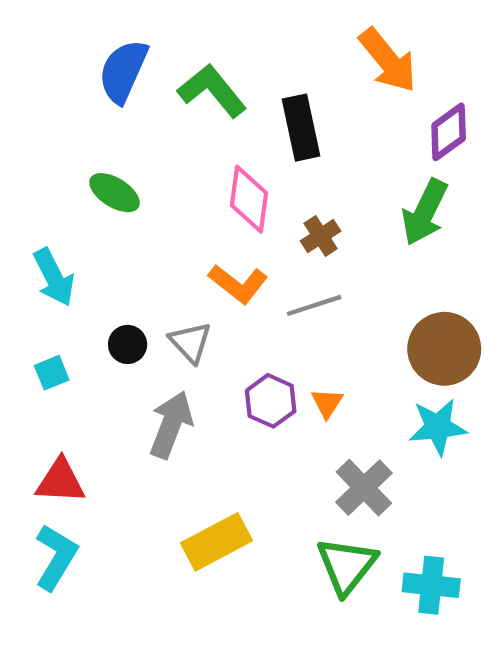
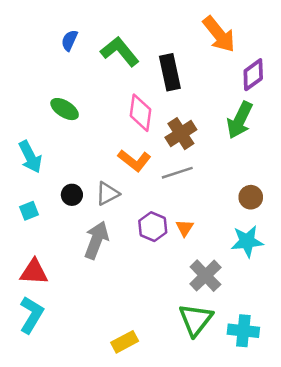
blue semicircle: (123, 71) -> (69, 40), size x0.6
brown cross: (321, 236) -> (181, 134), size x1.4
gray triangle: (190, 342) -> (107, 194), turned 45
brown circle: (444, 349) -> (251, 197), size x0.6
yellow rectangle: (216, 542) -> (125, 342), moved, size x0.7

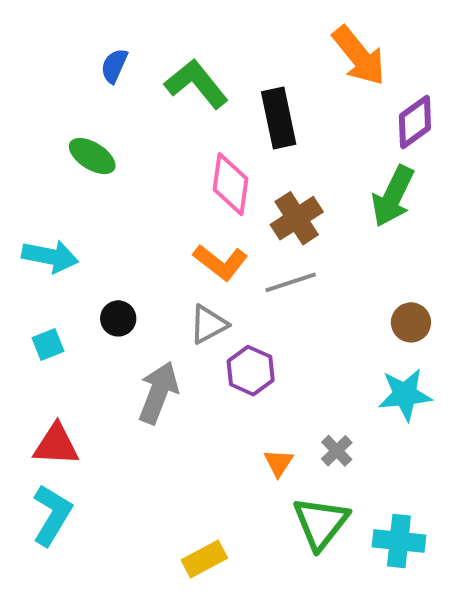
green ellipse: (65, 109) -> (92, 156), moved
cyan arrow: (30, 157) -> (50, 256), turned -52
gray triangle: (107, 194) -> (208, 324), moved
orange triangle: (185, 228) -> (279, 463), moved
gray cross: (205, 276) -> (337, 451), size x0.6

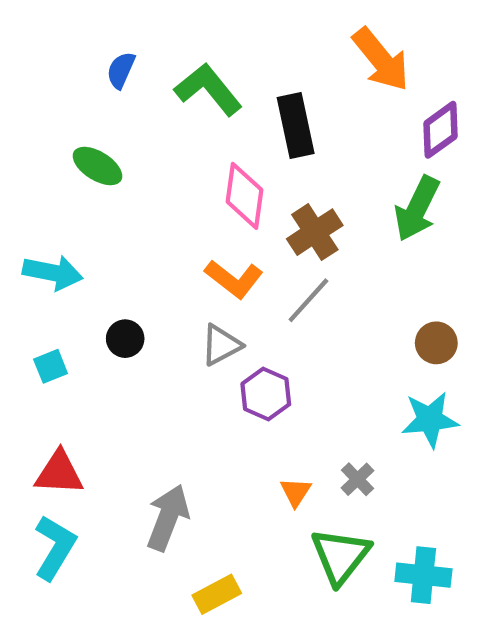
gray line: (291, 282) -> (308, 300), turned -30
gray arrow: (158, 393) -> (168, 518), moved

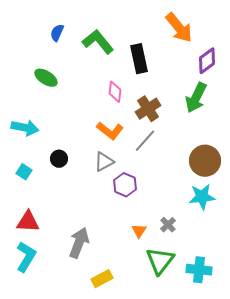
pink diamond: (244, 196) -> (115, 92), size x0.7
brown circle: (436, 343) -> (205, 161), size x1.6
cyan square: (51, 366) -> (24, 172), turned -35

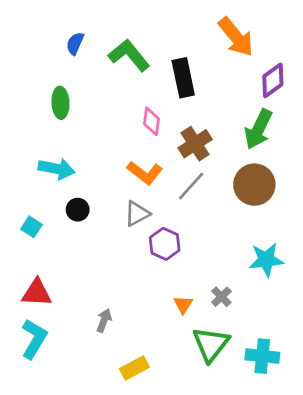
green ellipse: (46, 78) -> (60, 103), turned 55
cyan arrow: (25, 128) -> (57, 169), moved
brown circle: (205, 161) -> (254, 185), moved
gray arrow: (79, 243) -> (104, 320), size x0.6

